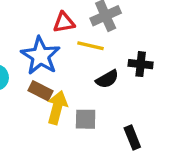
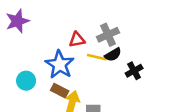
black cross: (141, 64) -> (134, 71), turned -35
black semicircle: (107, 79) -> (113, 55), moved

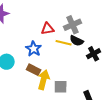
black semicircle: (113, 55) -> (77, 41), turned 56
blue star: (60, 65) -> (34, 49), size x0.7

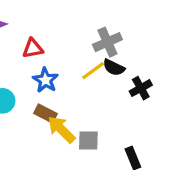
red triangle: (48, 29) -> (33, 48), moved
yellow line: (64, 43) -> (93, 71), turned -49
yellow arrow: (44, 80) -> (61, 129), turned -60

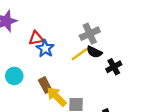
blue star: (45, 80) -> (45, 48), moved
brown rectangle: (45, 114) -> (45, 85), turned 35

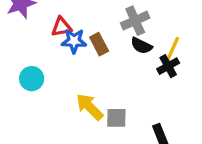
blue star: (45, 48) -> (74, 41), turned -30
yellow line: (79, 54) -> (173, 49), moved, turned -30
brown rectangle: (45, 85) -> (99, 44), moved

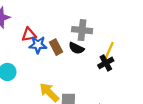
gray cross: (135, 21) -> (82, 30), turned 30
black semicircle: (141, 46) -> (76, 48), moved

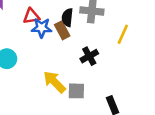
black semicircle: (76, 48) -> (67, 17), moved, turned 70
black cross: (106, 63) -> (89, 56), moved

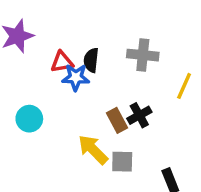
black semicircle: (67, 17) -> (91, 60), moved
brown rectangle: (62, 30) -> (117, 120), moved

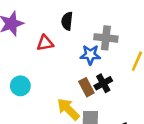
black semicircle: (91, 60) -> (67, 21), moved
blue star: (76, 77) -> (90, 55), moved

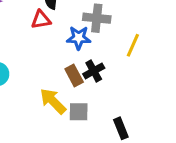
red triangle: (45, 43) -> (41, 20), moved

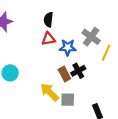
gray cross: (97, 18) -> (91, 37), moved, turned 30
red triangle: (41, 20) -> (48, 39), moved

